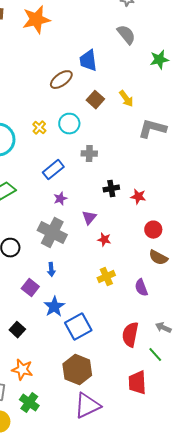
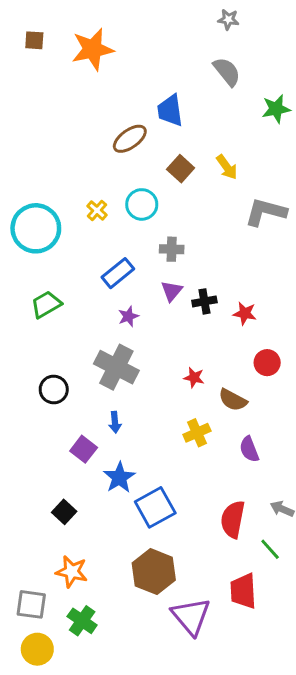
purple triangle: (89, 218) -> (172, 291), moved
brown semicircle: (158, 258) -> (233, 400), moved
purple triangle: (87, 406) -> (191, 616), moved, turned -44

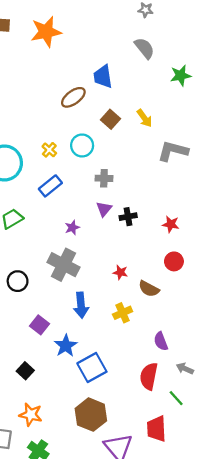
blue rectangle: (118, 273) -> (50, 186), moved
red star: (245, 313) -> (171, 224), moved
blue arrow: (115, 422) -> (81, 305), moved, size x1.6
purple semicircle: (249, 449) -> (161, 341), moved

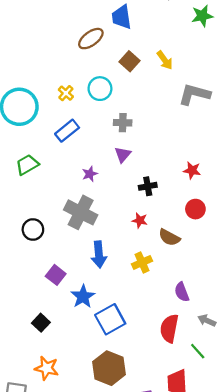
black cross: (128, 217) -> (148, 186), moved

